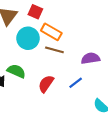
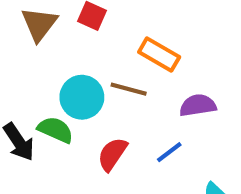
orange rectangle: (51, 32) -> (159, 55), moved
cyan circle: (28, 38) -> (82, 97), moved

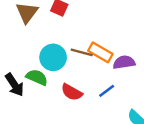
orange rectangle: (159, 55) -> (100, 52), moved
red semicircle: (112, 154) -> (72, 92), turned -95

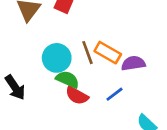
brown line: (82, 52) -> (88, 53), turned 55
green semicircle: (37, 77) -> (67, 79), moved

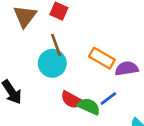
brown line: (88, 53) -> (56, 45), moved
green semicircle: (67, 79) -> (89, 106), moved

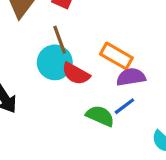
purple semicircle: (127, 69) -> (131, 77), moved
red semicircle: (72, 100) -> (76, 74), moved

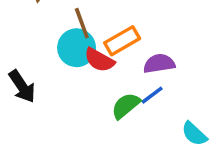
orange rectangle: (116, 56) -> (122, 41), moved, turned -60
green semicircle: (100, 116) -> (126, 106), turned -64

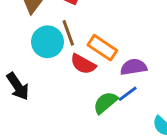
orange rectangle: (122, 41) -> (102, 48), turned 64
cyan circle: (77, 48) -> (47, 42), moved

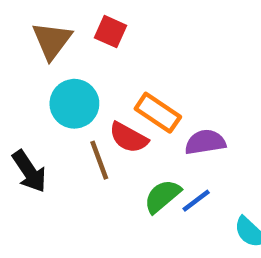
brown line: (68, 33) -> (99, 160), moved
blue line: (128, 94) -> (196, 201), moved

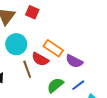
purple semicircle: (205, 142) -> (74, 61), turned -144
blue line: (196, 201) -> (78, 85), moved

